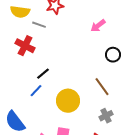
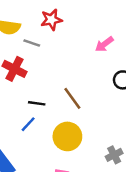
black line: (43, 74) -> (37, 103), turned 48
brown line: (102, 87) -> (72, 98), moved

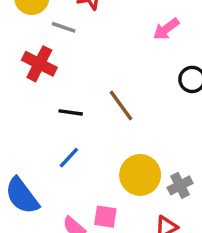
blue line: (28, 124) -> (69, 158), moved
yellow circle: (67, 136) -> (140, 175), moved

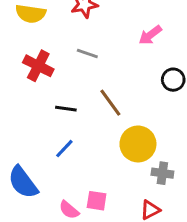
gray line: (64, 27) -> (87, 54), moved
yellow circle: (140, 175) -> (138, 144), moved
gray cross: (180, 185) -> (162, 173), turned 35

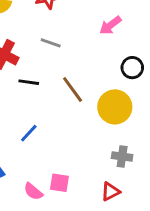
black line: (66, 109) -> (29, 82), moved
yellow circle: (138, 144) -> (115, 107), moved

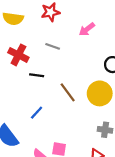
pink arrow: (110, 25) -> (87, 29), moved
brown line: (73, 89) -> (68, 92), moved

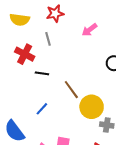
gray line: (53, 46) -> (48, 39), moved, turned 56
yellow circle: (100, 93) -> (92, 107), moved

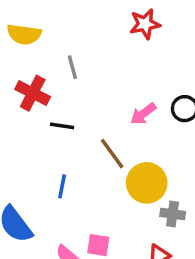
red star: (55, 14) -> (145, 24), moved
pink arrow: (90, 30) -> (143, 114), moved
blue line: (42, 109) -> (62, 186), turned -32

